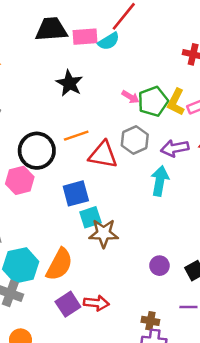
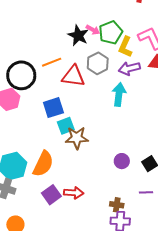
black star: (69, 83) -> (78, 35), moved
yellow L-shape: (176, 102) -> (125, 47), moved

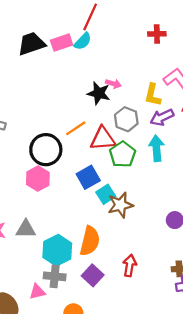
green pentagon: (111, 32) -> (122, 154), moved
red arrow: (74, 193) -> (130, 266), turned -72
purple square: (51, 195) -> (93, 275), moved

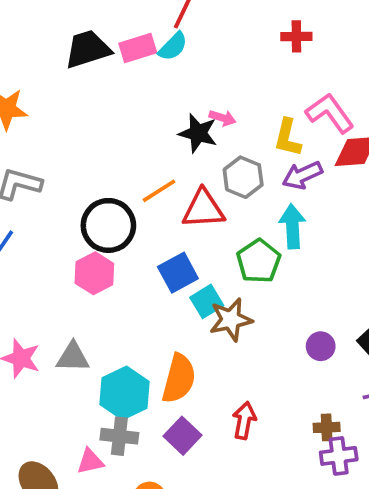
green pentagon: (122, 154) -> (259, 261), moved

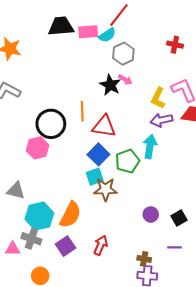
gray hexagon: (243, 177) -> (123, 54), moved
orange line: (159, 191) -> (82, 111), turned -72
blue square: (178, 273) -> (98, 154), moved, turned -30

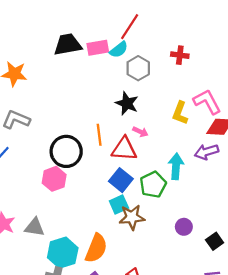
red cross: (175, 45) -> (180, 55), moved
pink arrow: (125, 80) -> (140, 132), moved
purple arrow: (161, 120) -> (207, 152), moved
purple circle: (151, 214) -> (184, 227), moved

